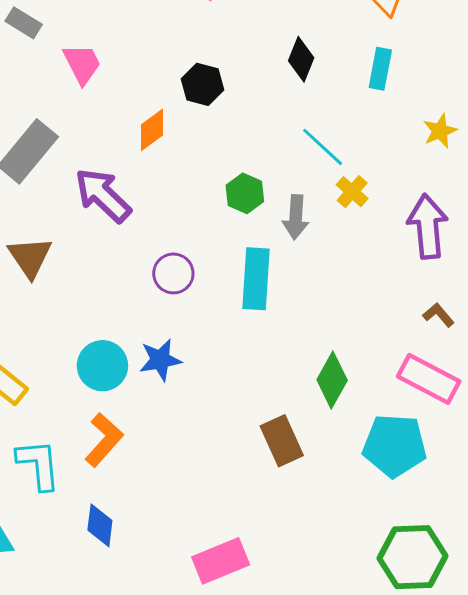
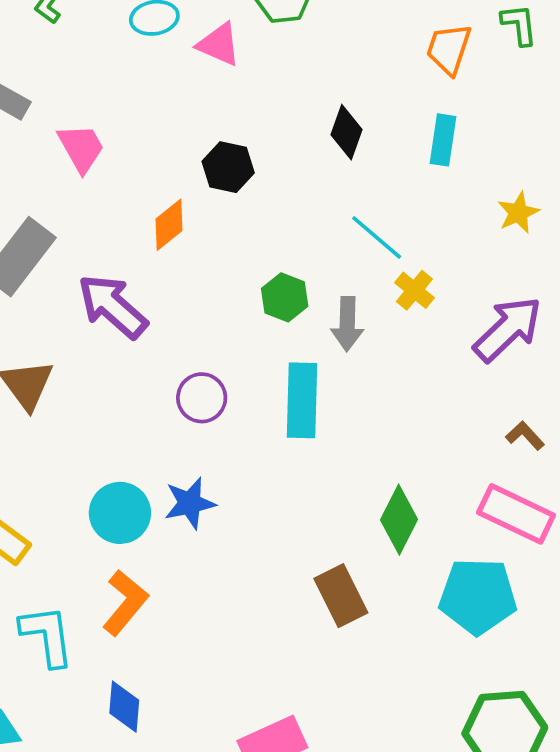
purple arrow: (428, 226) -> (508, 329), turned 54

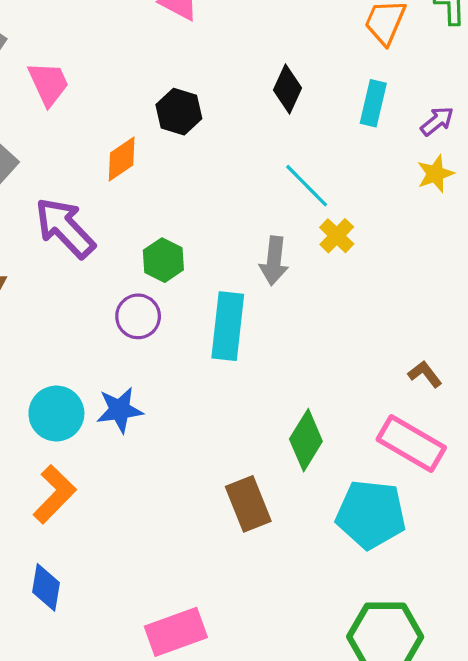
green hexagon: (285, 297) -> (163, 260), moved
purple arrow: (508, 329) -> (437, 121), moved, size x0.5

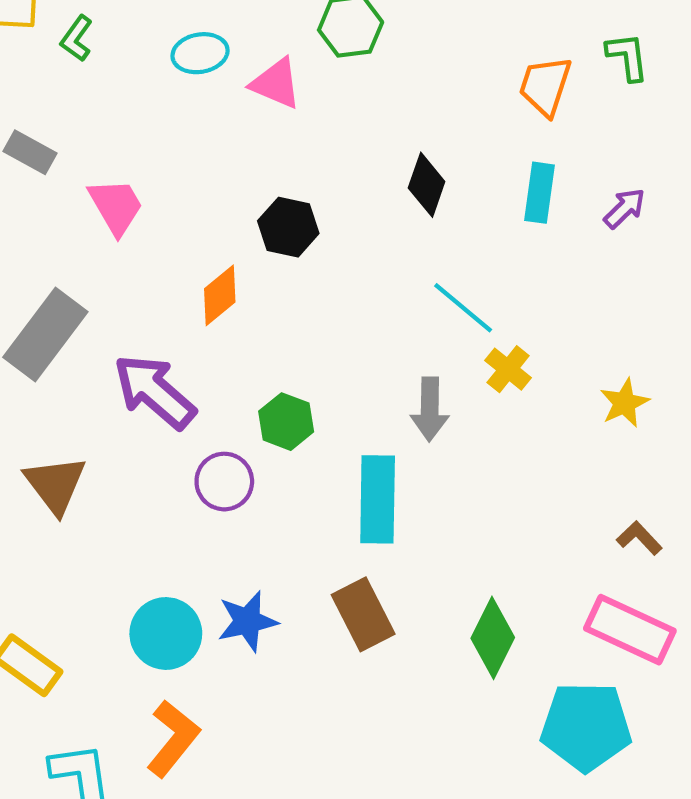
yellow star: (435, 174) -> (625, 403), moved
purple circle: (138, 316) -> (224, 482), moved
brown rectangle: (248, 504) -> (363, 614), moved

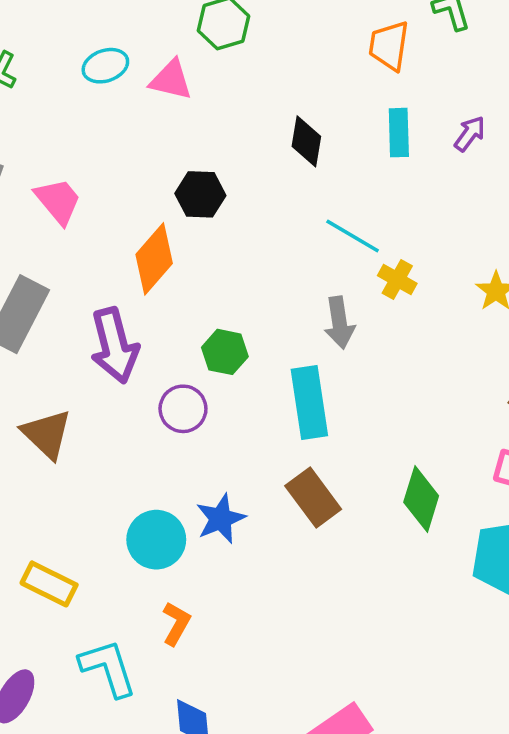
orange diamond: (220, 295) -> (154, 259), size x1.4
purple arrow: (155, 392) -> (114, 345), turned -136
orange L-shape: (173, 738) -> (176, 624), size x0.7

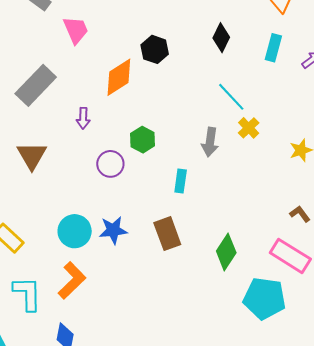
purple arrow: (114, 345) -> (83, 118), size x0.5
cyan rectangle: (309, 403) -> (181, 181), size x0.6
orange L-shape: (176, 624) -> (72, 280), size x1.5

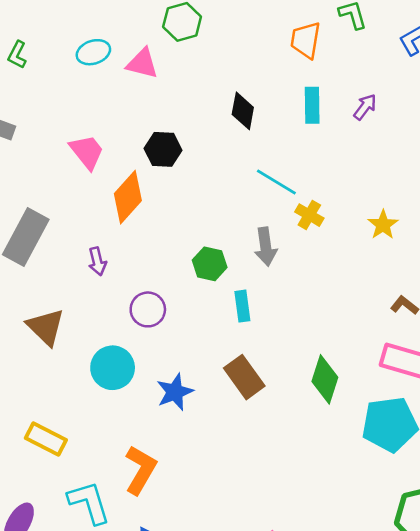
pink trapezoid: (76, 30) -> (87, 152), moved
green hexagon: (143, 140) -> (210, 264), moved
cyan circle: (75, 231) -> (113, 368), moved

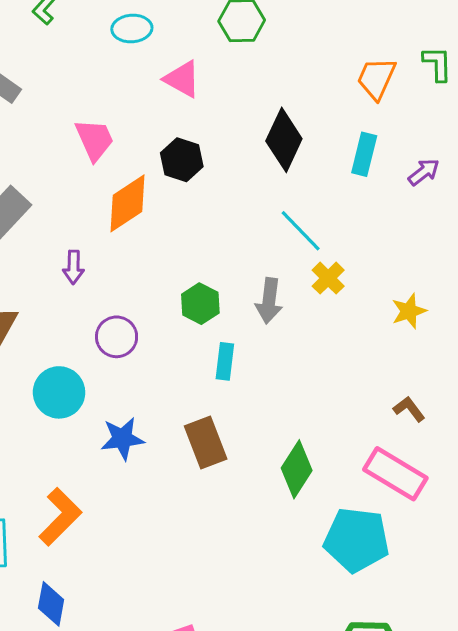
pink triangle: (142, 63) -> (182, 79), moved
black diamond: (243, 111) -> (284, 140), size x1.4

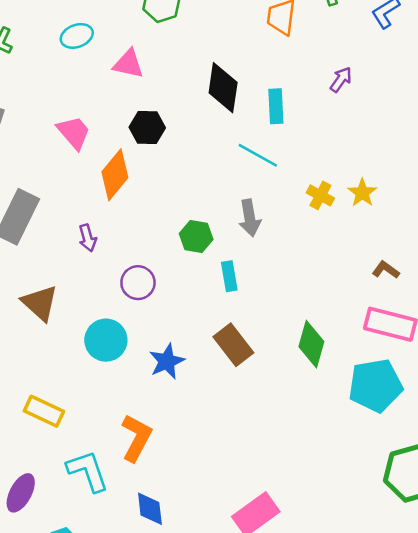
cyan rectangle: (364, 154) -> (276, 106), moved
yellow cross: (328, 278) -> (320, 195), moved

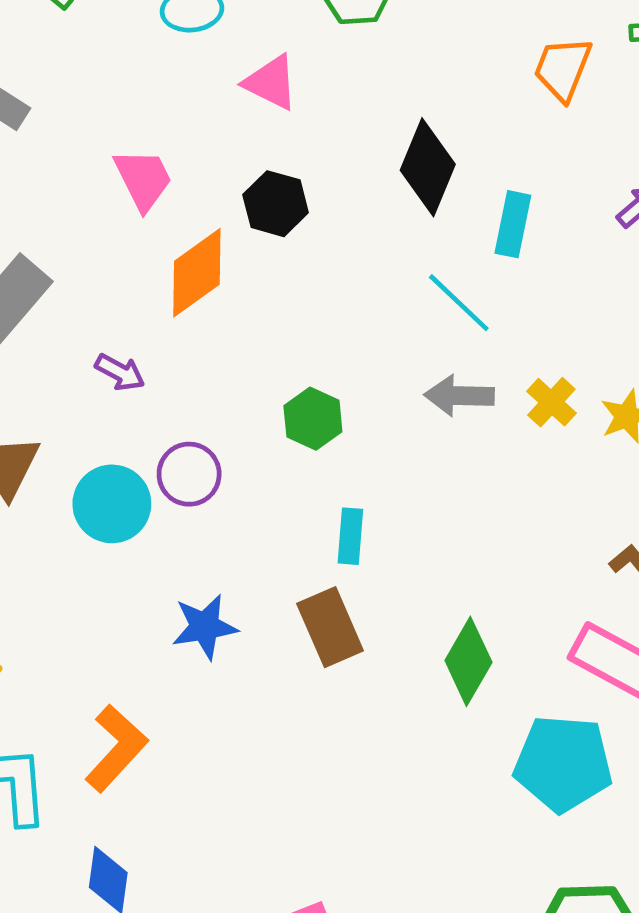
gray arrow: (250, 218) -> (459, 396), moved, turned 87
purple arrow: (88, 238) -> (120, 372), turned -60
cyan rectangle: (229, 276) -> (350, 536), moved
cyan circle: (106, 340) -> (112, 504), moved

